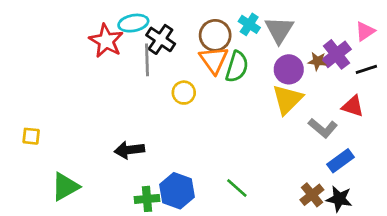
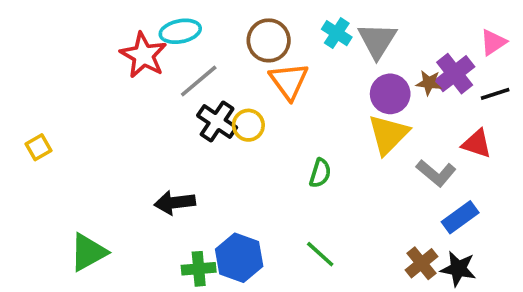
brown circle: (215, 35) -> (269, 40), moved
black cross: (161, 39) -> (217, 121), moved
gray line: (147, 60) -> (199, 81), turned 52
green semicircle: (237, 67) -> (320, 173), moved, size x0.7
yellow square: (31, 136) -> (38, 147), moved, turned -36

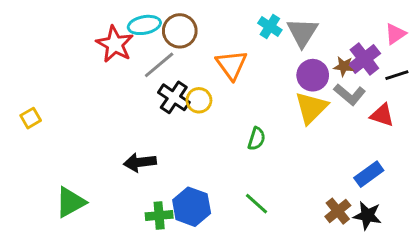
brown circle: (269, 40) -> (180, 31), moved
gray L-shape: (436, 173) -> (350, 94), moved

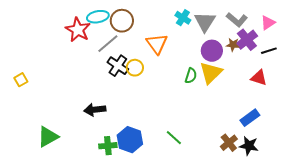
gray L-shape: (350, 94) -> (237, 20), moved
green semicircle: (257, 139) -> (191, 76), moved

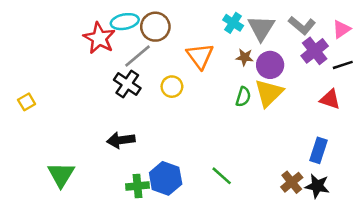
brown star: (233, 45) -> (245, 57), moved
black cross: (118, 66) -> (127, 84), moved
blue rectangle: (250, 118) -> (319, 150), turned -36
green triangle: (48, 137) -> (61, 175), turned -30

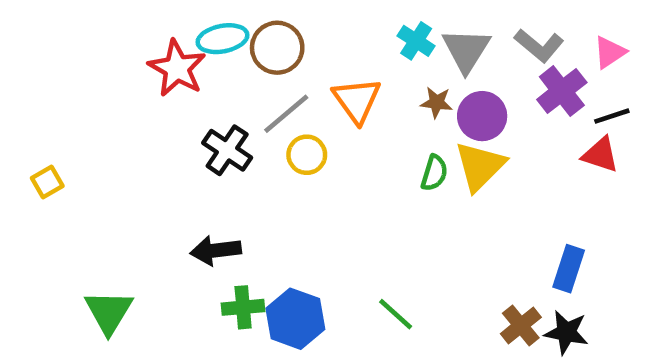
gray line: (137, 56) -> (286, 114), moved
red triangle: (330, 99) -> (600, 155), moved
green cross: (137, 186) -> (243, 307), moved

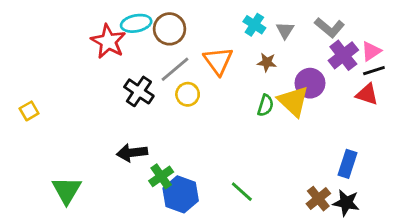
gray triangle: (466, 50) -> (285, 30), size x0.6
pink triangle: (610, 52) -> (371, 51), moved
purple circle: (482, 116) -> (310, 83), moved
yellow triangle: (480, 166) -> (293, 101), turned -32
green cross: (243, 307) -> (161, 176), moved, turned -30

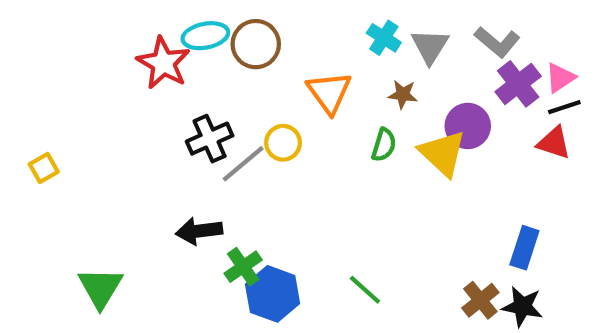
gray triangle: (285, 30) -> (430, 46), size x1.4
gray line: (175, 69) -> (243, 164), moved
black cross: (139, 91) -> (210, 139), turned 32
green semicircle: (265, 105) -> (384, 145), moved

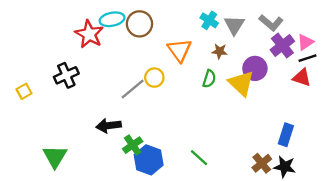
black cross: (210, 139) -> (66, 75), moved

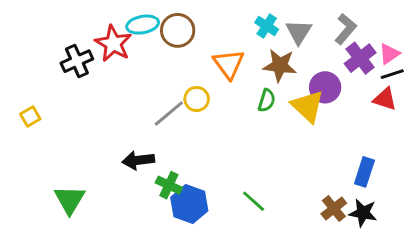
gray L-shape: (271, 23) -> (345, 29), turned -90
brown star: (220, 51) -> (280, 65), size x1.6
black cross: (66, 75) -> (77, 61), moved
green cross: (133, 145) -> (169, 185), turned -30

